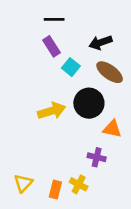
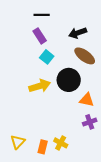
cyan square: (71, 67) -> (47, 57), moved
purple cross: (97, 157) -> (90, 122), moved, turned -32

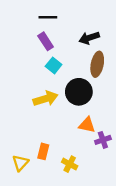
brown ellipse: (85, 56) -> (97, 64), turned 65
orange triangle: (87, 100) -> (87, 125), moved
orange rectangle: (43, 147) -> (43, 151), moved

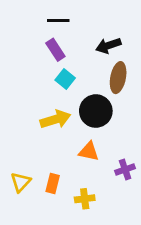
orange triangle: (87, 125) -> (89, 151), moved
yellow triangle: (20, 163) -> (21, 182), moved
yellow cross: (70, 164) -> (85, 199), turned -35

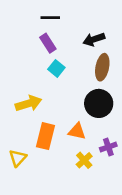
black circle: (96, 111) -> (99, 103), moved
yellow arrow: (55, 119) -> (29, 103), moved
orange rectangle: (53, 183) -> (45, 136), moved, size x1.5
yellow cross: (85, 199) -> (84, 160), moved, turned -35

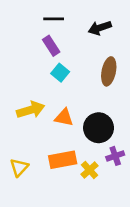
black arrow: (94, 39) -> (100, 28), moved
black circle: (99, 103) -> (99, 128), moved
orange triangle: (77, 131) -> (64, 117), moved
orange rectangle: (45, 136) -> (63, 160), moved, turned 65

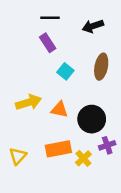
cyan square: (60, 73) -> (65, 71), moved

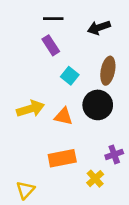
black circle: (92, 119) -> (98, 105), moved
yellow triangle: (18, 156) -> (25, 190), moved
yellow cross: (83, 158) -> (95, 179), moved

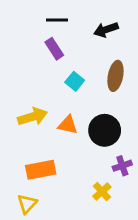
black circle: (98, 105) -> (105, 130), moved
orange rectangle: (62, 158) -> (41, 170), moved

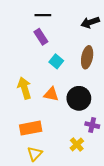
black arrow: (106, 30) -> (90, 22), moved
yellow arrow: (32, 117) -> (24, 88), turned -90
purple cross: (122, 166) -> (92, 125), turned 32
yellow triangle: (27, 204) -> (35, 154), moved

